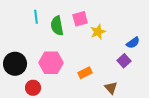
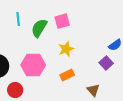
green semicircle: (57, 26) -> (39, 28), turned 42
yellow star: (98, 32) -> (66, 49), moved

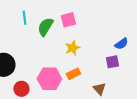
purple square: (106, 63) -> (112, 62), turned 32
pink hexagon: (33, 65) -> (49, 79), moved

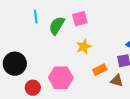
orange rectangle: (73, 74) -> (100, 70), moved
brown triangle: (99, 89) -> (117, 81), moved, turned -32

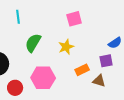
pink square: (80, 19) -> (74, 19), moved
green semicircle: (57, 26) -> (33, 43), moved

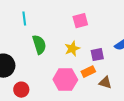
green semicircle: (33, 43) -> (39, 45), turned 132
purple square: (106, 61) -> (97, 55), moved
pink hexagon: (43, 78) -> (65, 80), moved

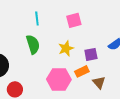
cyan line: (24, 19) -> (37, 18), moved
brown triangle: (105, 83) -> (99, 82), turned 32

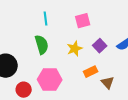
purple square: (91, 54) -> (100, 46), moved, turned -32
pink hexagon: (59, 79) -> (50, 80), moved

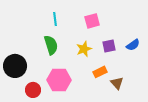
purple square: (100, 46) -> (109, 46), turned 32

